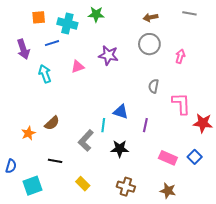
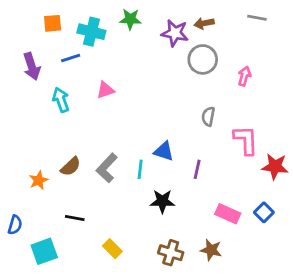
purple star: (108, 55) -> (175, 33), moved
gray L-shape: (86, 140) -> (107, 168), moved
brown star: (168, 191) -> (211, 250), moved

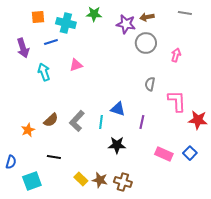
brown star: (211, 250) -> (100, 180), moved

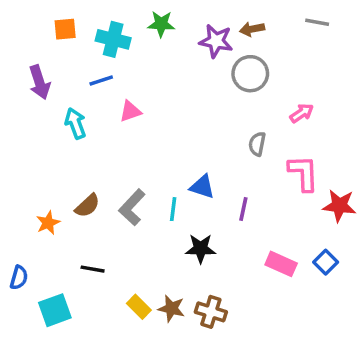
blue line: (51, 42) -> (101, 81), moved
pink arrow: (176, 55) -> (302, 113), moved, turned 40

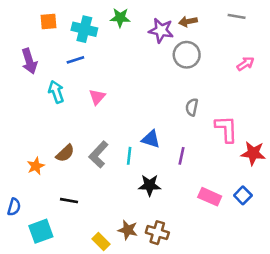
pink triangle: (130, 111) -> (97, 97), moved, turned -30
pink arrow: (302, 113) -> (246, 64), moved
yellow rectangle: (139, 307) -> (101, 241), moved

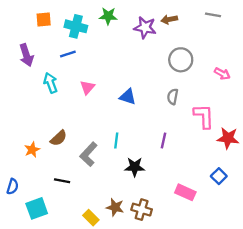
gray circle: (187, 55) -> (181, 60), moved
pink arrow: (246, 64) -> (222, 74), moved, turned 63
blue triangle: (151, 139) -> (128, 97), moved
gray L-shape: (98, 155) -> (89, 154), moved
pink rectangle: (210, 197) -> (185, 192), moved

